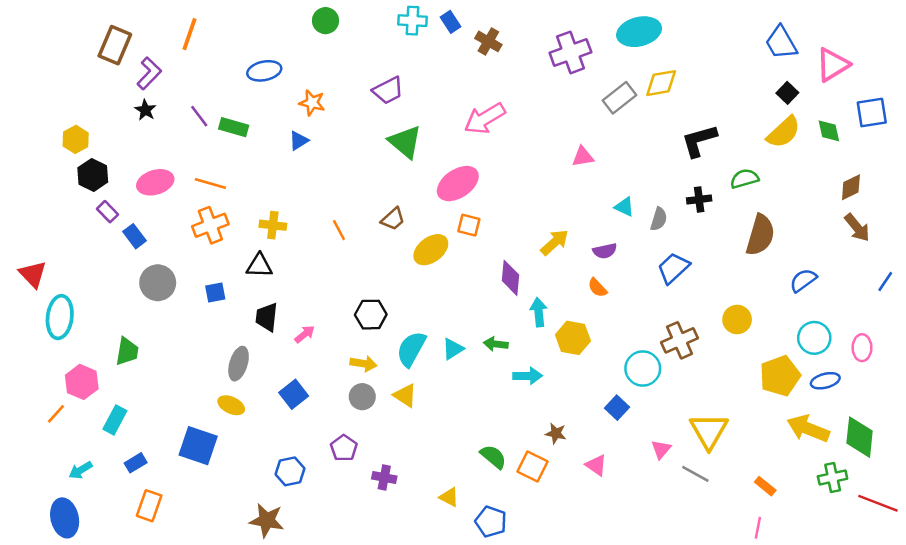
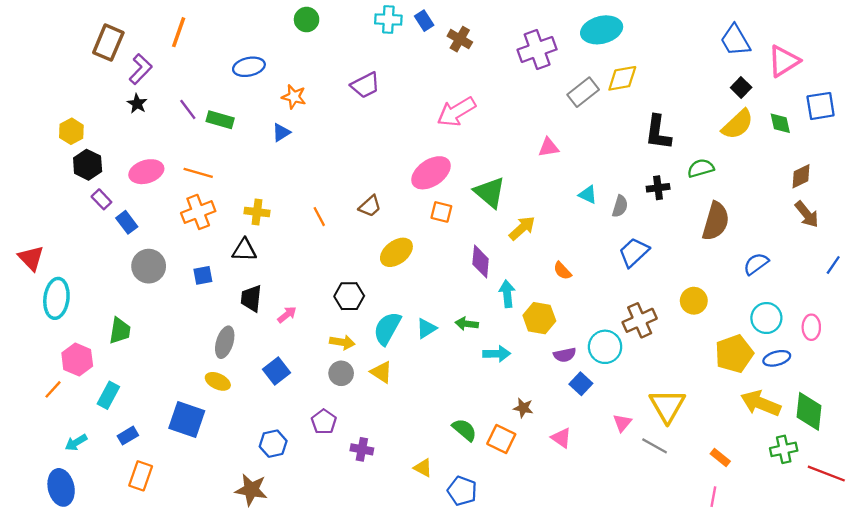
black L-shape: (699, 141) -> (658, 132), turned -66
green triangle: (405, 142) -> (490, 192), moved
yellow ellipse: (431, 250) -> (396, 252), moved
purple semicircle: (605, 251) -> (565, 355), moved

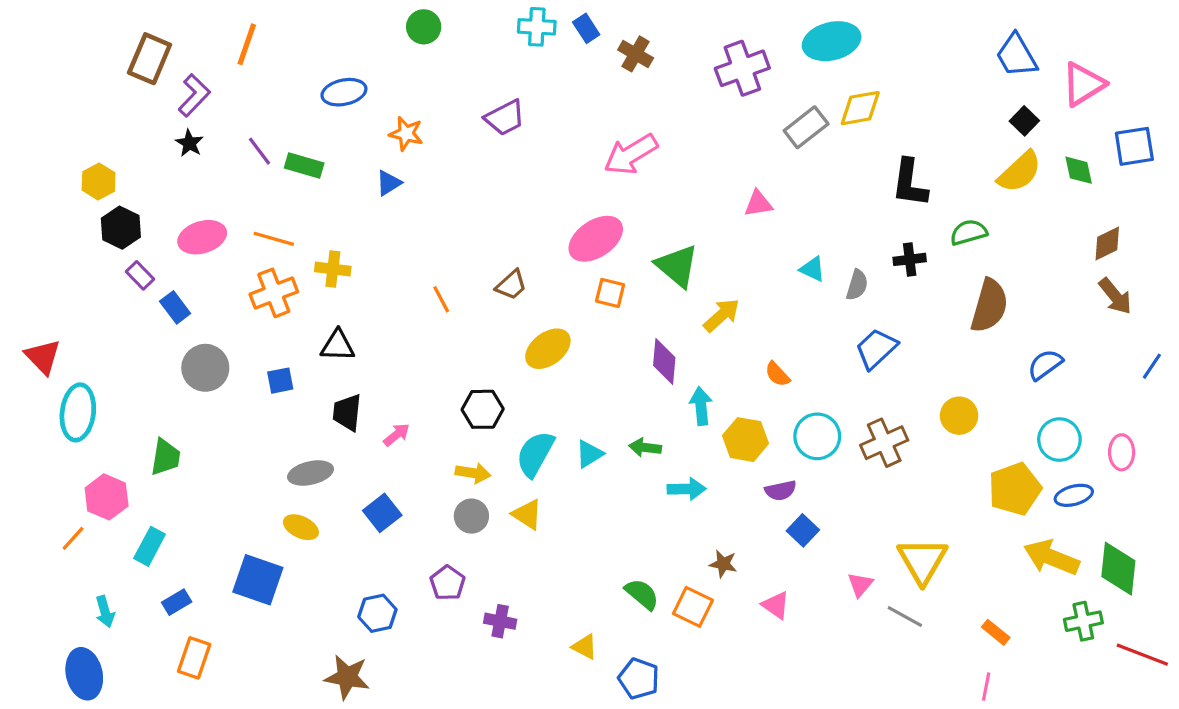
yellow cross: (257, 212) -> (333, 269), moved
gray ellipse: (225, 342) -> (310, 473), turned 60
cyan circle: (605, 347) -> (817, 436), moved
cyan arrow: (76, 442) -> (105, 612), turned -75

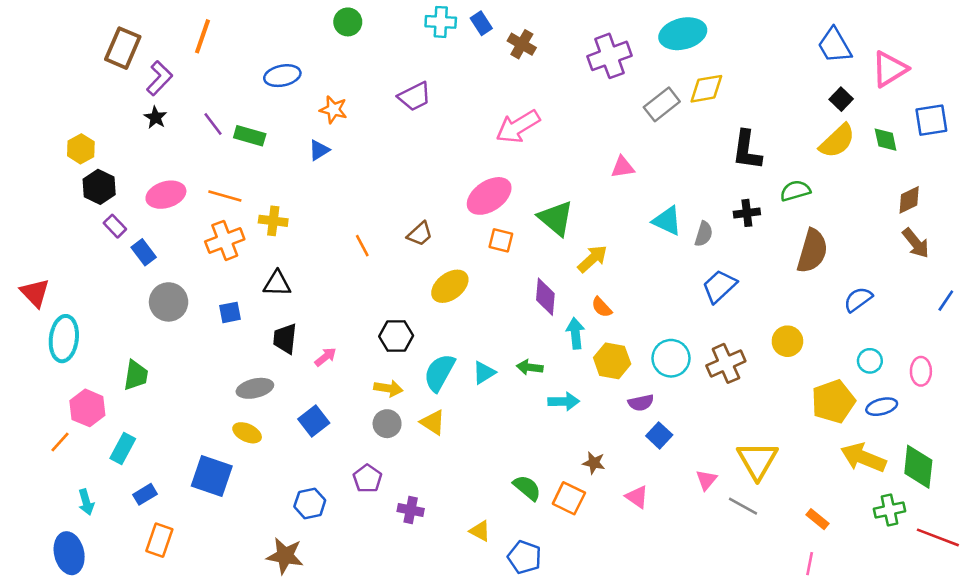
cyan triangle: (812, 269) -> (667, 221), size x1.4
orange semicircle: (777, 374) -> (602, 307), moved
cyan circle: (1059, 440) -> (870, 361), size x0.7

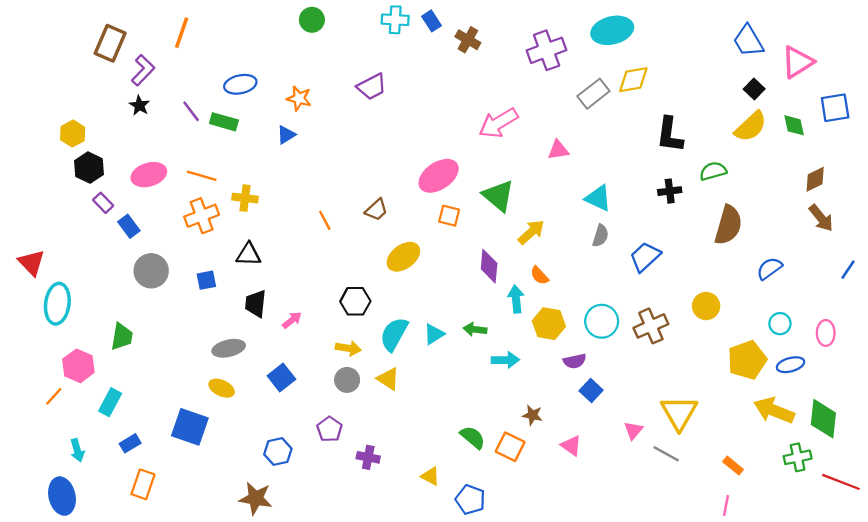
blue ellipse: (282, 76) -> (240, 84), moved
pink arrow: (518, 127) -> (498, 123), moved
gray semicircle: (704, 234) -> (600, 236), moved

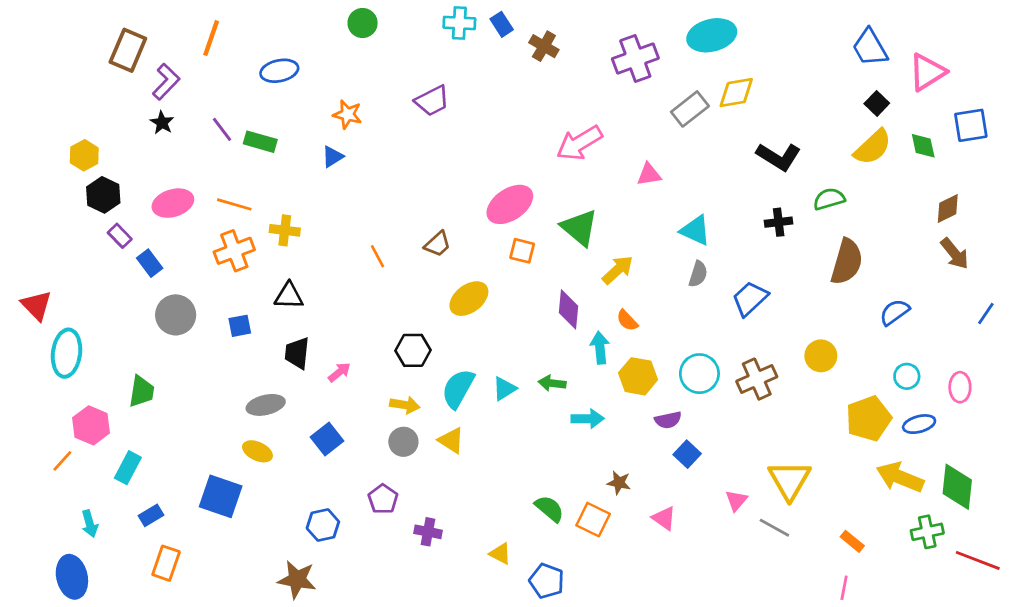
blue ellipse: (240, 84) -> (279, 71), moved
black L-shape: (670, 135) -> (779, 157), turned -66

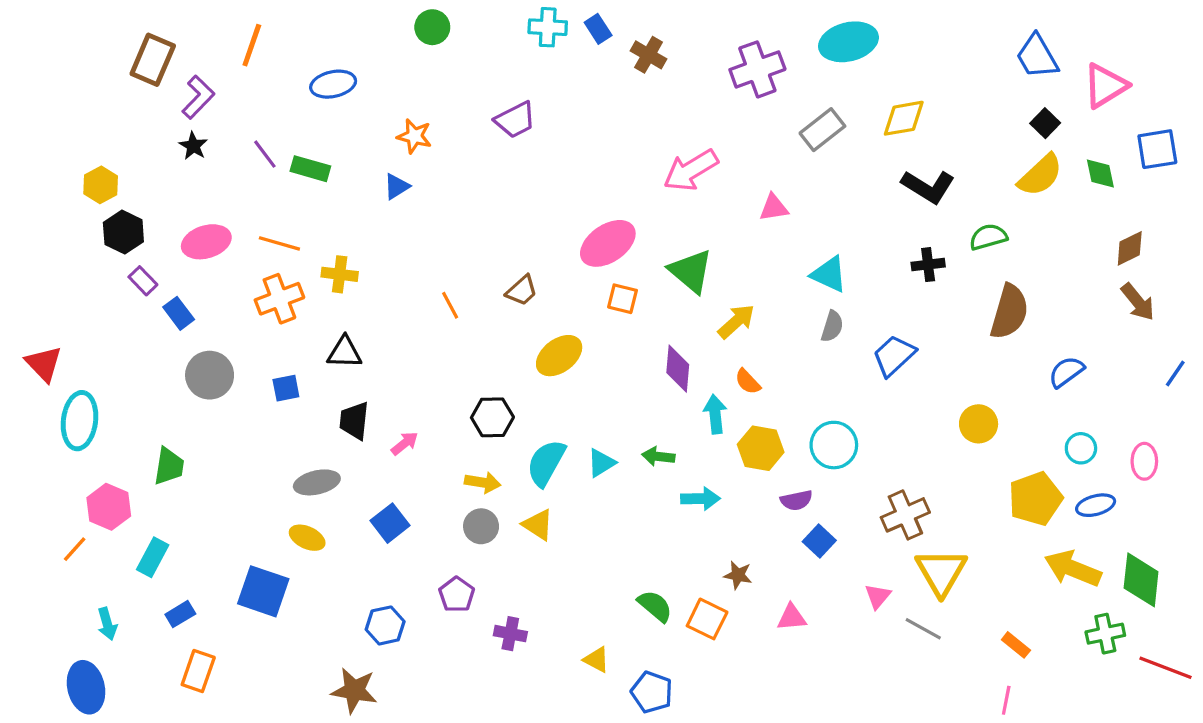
yellow diamond: (736, 93) -> (904, 118), moved
brown cross: (757, 379) -> (905, 515), moved
pink triangle: (664, 518) -> (792, 617), turned -40

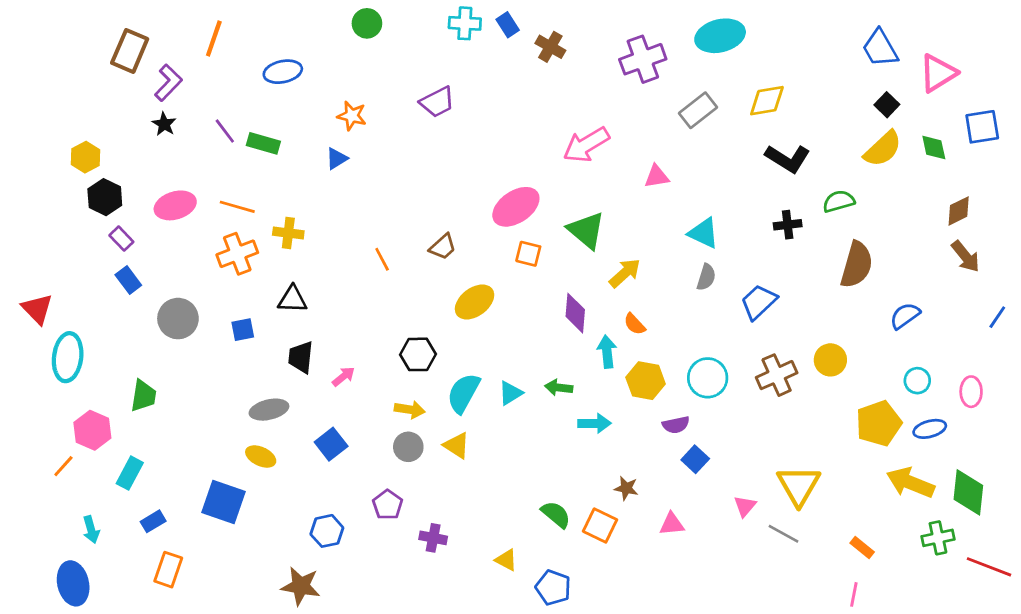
blue rectangle: (179, 313) -> (128, 280), moved
brown cross: (905, 515) -> (777, 375), moved

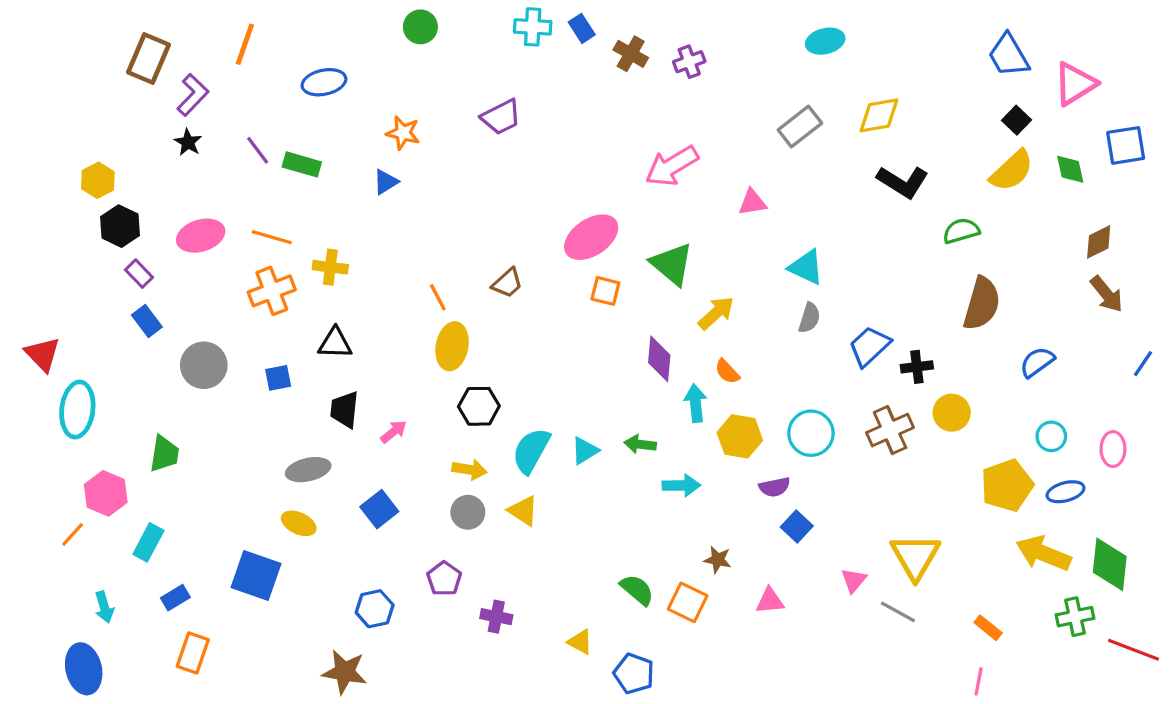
cyan ellipse: (720, 36) -> (825, 41), size x0.7
purple cross: (643, 59) -> (689, 62), moved, size x0.6
black cross: (788, 225) -> (917, 367), moved
yellow ellipse: (475, 302) -> (452, 346), moved, turned -42

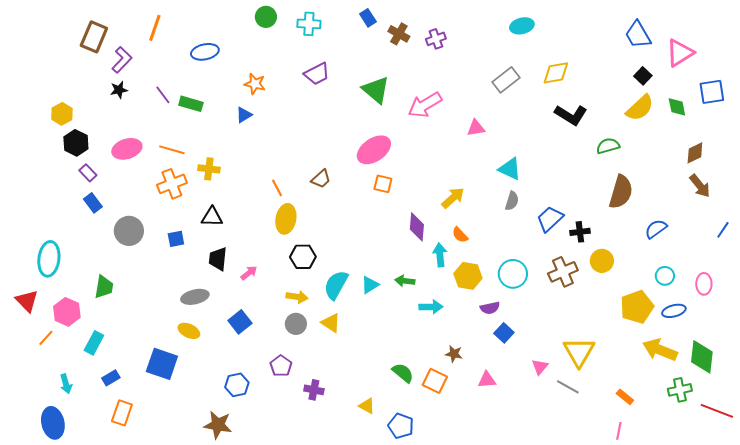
cyan cross: (533, 27) -> (309, 24), moved
black star: (188, 142) -> (119, 90), turned 30
green triangle: (672, 264) -> (376, 90), moved
red triangle: (43, 354) -> (27, 301), moved

